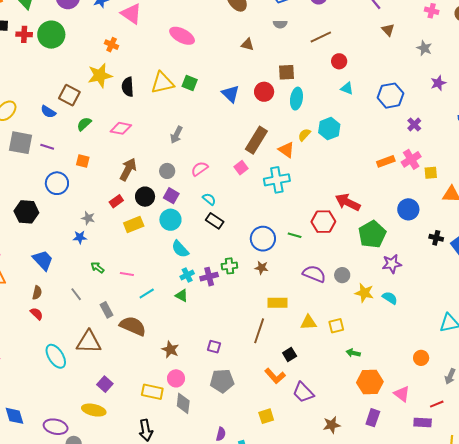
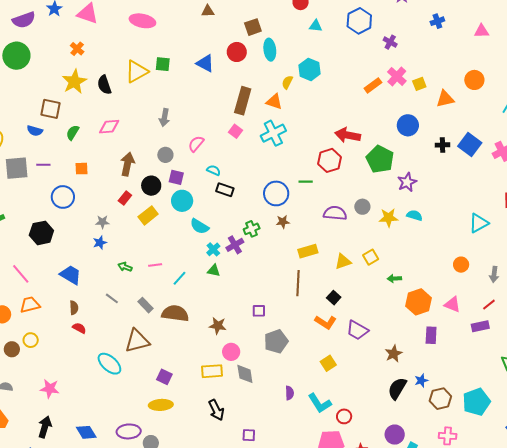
orange cross: (112, 45) -> (77, 49), turned 32

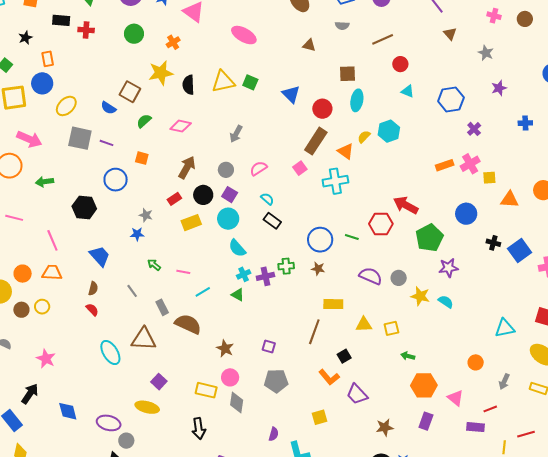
red circle: (237, 52) -> (322, 109), moved
green circle: (16, 56) -> (134, 34), moved, size x0.7

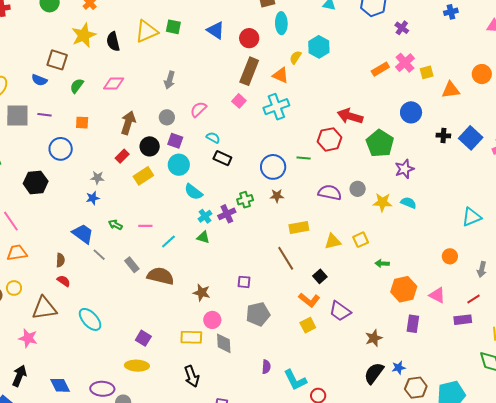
blue trapezoid: (100, 256) -> (83, 234), moved
brown line: (314, 332) -> (286, 258), turned -40
brown triangle: (144, 339) -> (44, 308), moved
yellow square: (319, 417) -> (308, 325), moved

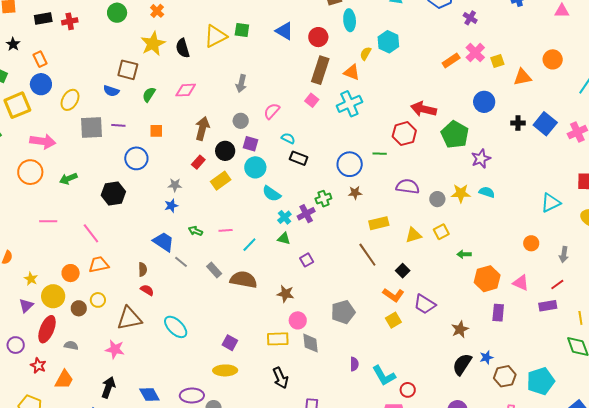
gray circle: (358, 189) -> (437, 199), moved
purple square: (244, 282) -> (307, 260), moved, turned -32

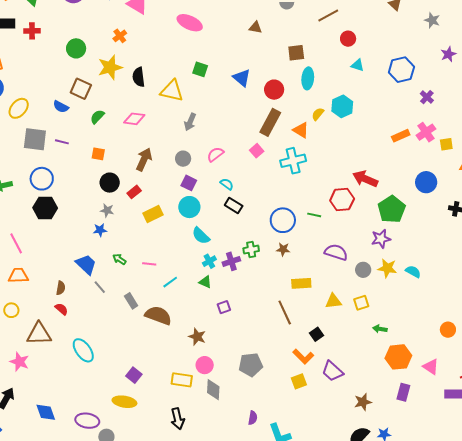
green circle: (117, 13) -> (76, 48), moved
yellow triangle: (215, 36) -> (172, 91), moved, turned 30
black circle: (225, 151) -> (110, 183), moved
blue circle: (136, 158) -> (42, 179), moved
purple star: (481, 159) -> (381, 239), moved

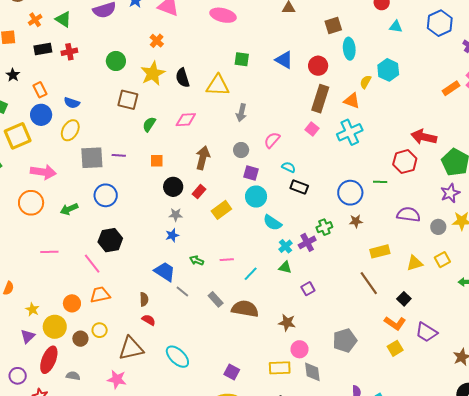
blue semicircle: (61, 107) -> (72, 103), moved
black hexagon: (45, 208) -> (110, 240), moved

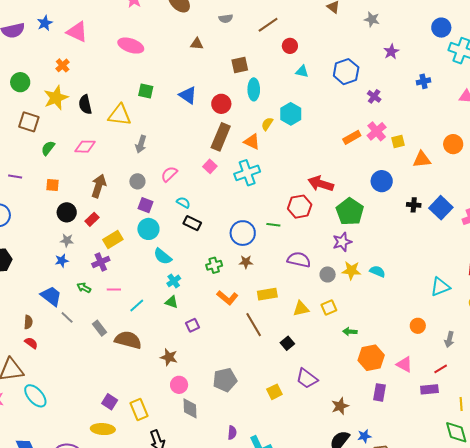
purple cross: (307, 242) -> (101, 262), moved
orange L-shape: (395, 323) -> (227, 298), moved
cyan ellipse: (177, 357) -> (35, 396), moved
yellow rectangle: (280, 368) -> (139, 410), moved, turned 65

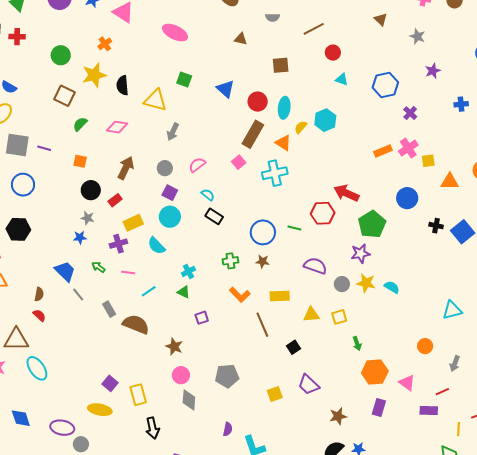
cyan ellipse: (254, 89) -> (284, 108), moved
cyan semicircle: (163, 256) -> (156, 246), moved
green arrow: (350, 332) -> (357, 343), turned -120

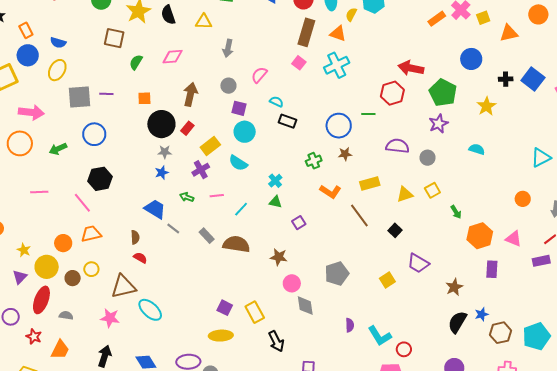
yellow triangle: (155, 100) -> (204, 22), size x0.7
black circle: (91, 190) -> (161, 124), size x1.4
yellow star: (366, 283) -> (486, 106), moved, turned -30

